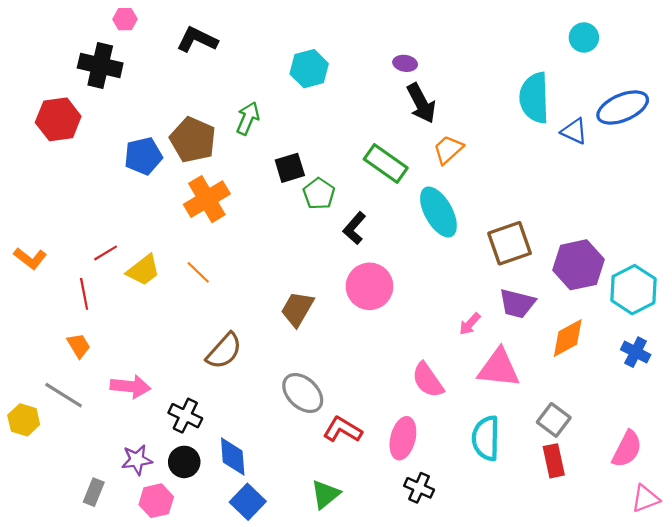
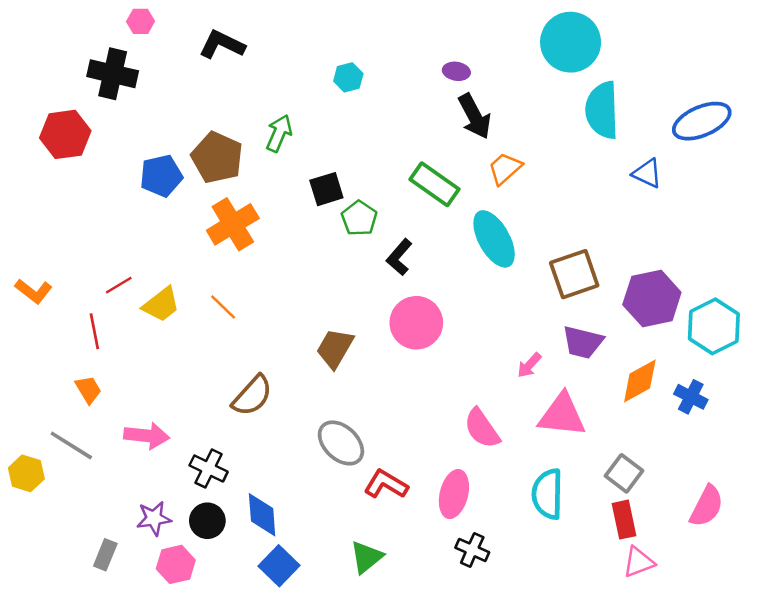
cyan circle: (584, 37) -> (571, 42), moved, size x1.8
cyan hexagon: (309, 69) -> (348, 77), size x0.7
blue triangle: (574, 131) -> (647, 173), moved
blue cross: (636, 352) -> (691, 397), moved
pink triangle: (645, 499) -> (639, 562), moved

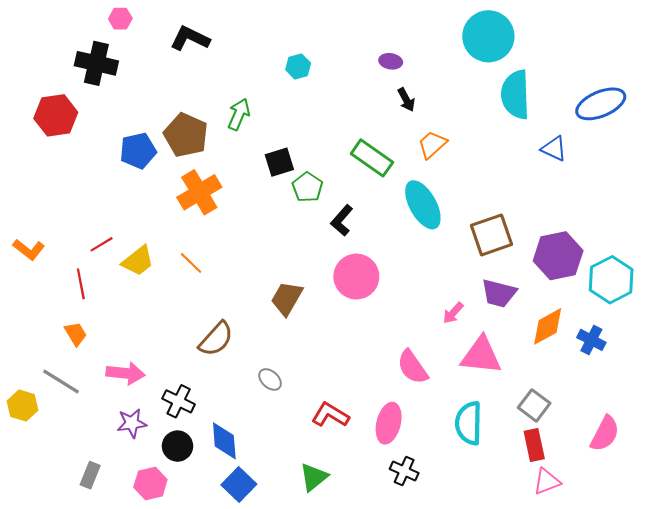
black arrow: (475, 116) -> (406, 100), size x0.6
gray ellipse: (341, 443) -> (270, 379), moved, size x0.6
purple star: (154, 518) -> (132, 423), moved

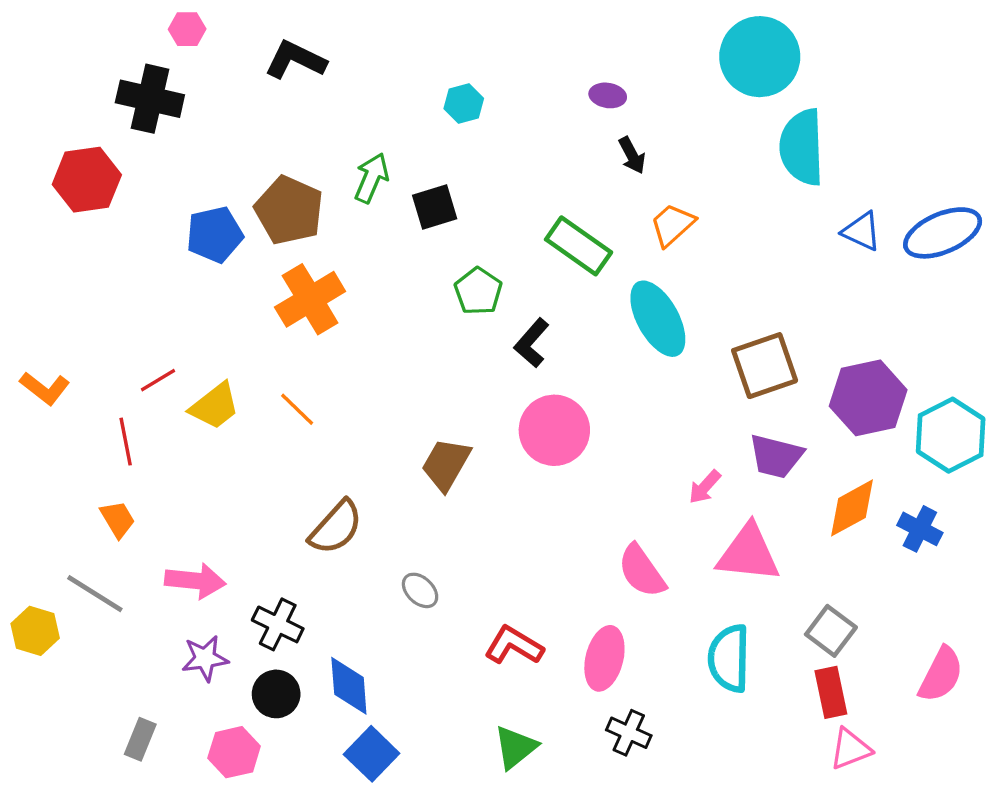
blue ellipse: (601, 104) -> (943, 233), moved
black square: (279, 162) -> (435, 207), moved
green triangle: (314, 477) -> (516, 747), moved

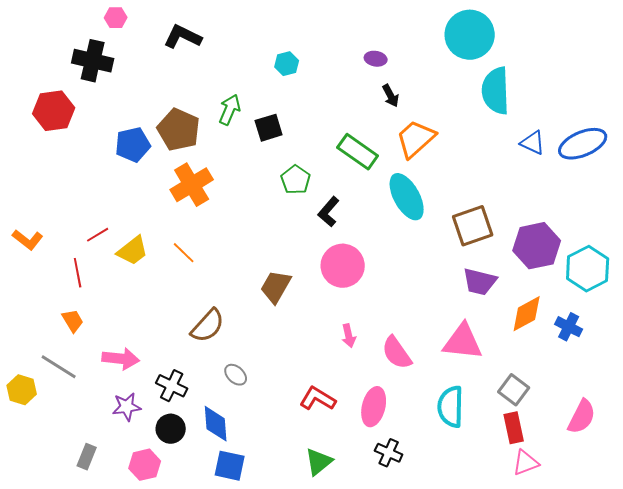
orange trapezoid: (672, 225) -> (416, 139), size x1.4
pink arrow: (705, 487) -> (349, 336), moved, turned -55
gray ellipse: (420, 590) -> (236, 375), moved
blue square: (372, 754) -> (230, 466), turned -32

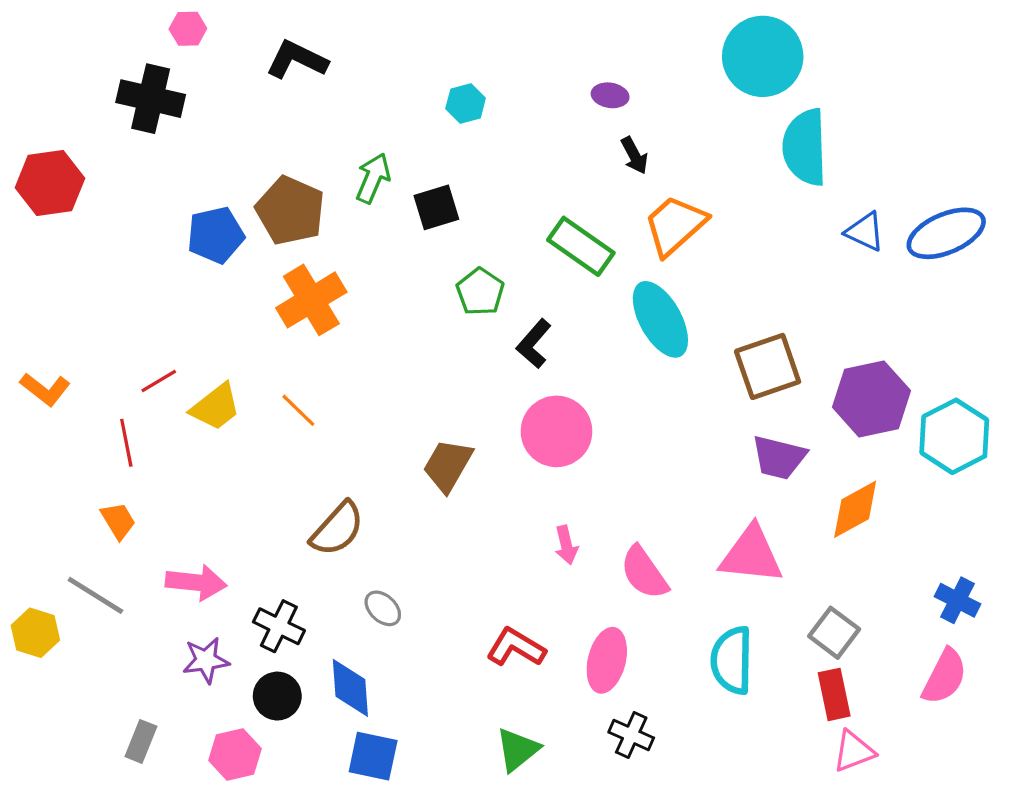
red hexagon: (54, 111) -> (50, 183), moved
blue cross: (569, 327) -> (958, 600), moved

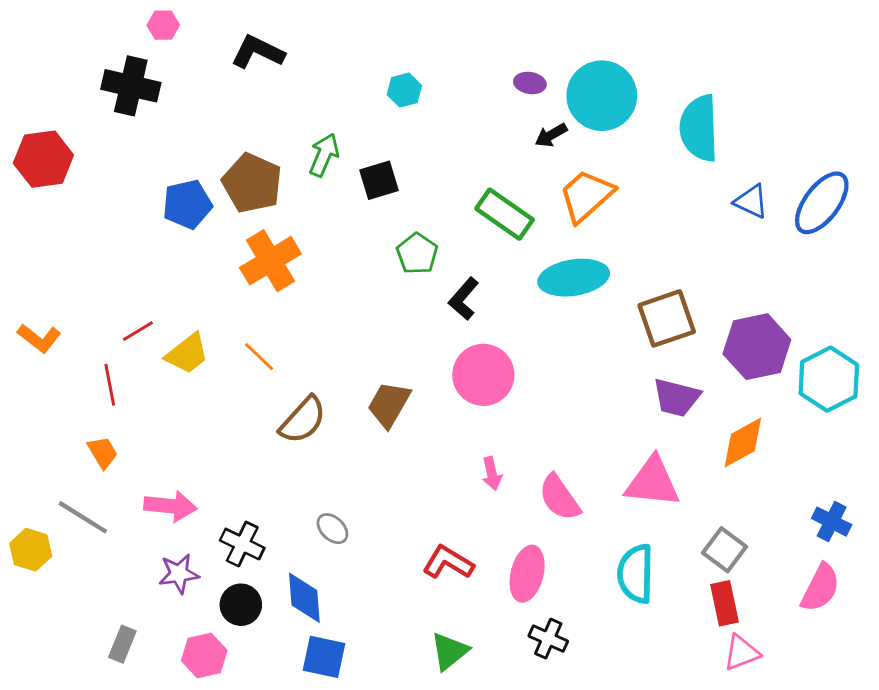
cyan circle: (763, 56) -> (602, 96), moved
black arrow: (634, 155) -> (551, 135), turned 88
blue ellipse: (946, 233) -> (822, 203), turned -30
cyan ellipse: (660, 319) -> (574, 278), turned -70
brown semicircle: (337, 529) -> (303, 420), moved

